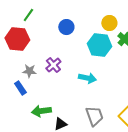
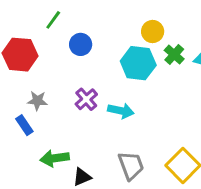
green line: (28, 15) -> (53, 20), moved
blue circle: (66, 27) -> (81, 44), moved
purple cross: (53, 65) -> (86, 99), moved

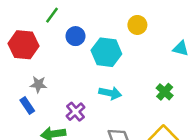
green cross: (174, 55) -> (165, 92), moved
cyan hexagon: (138, 63) -> (106, 52), moved
purple cross: (86, 99) -> (75, 112), moved

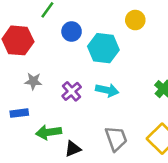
blue rectangle: (27, 105) -> (19, 113), moved, turned -63
purple cross: (75, 112) -> (72, 91), moved

